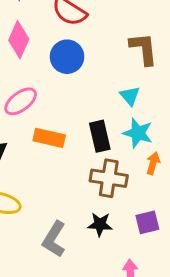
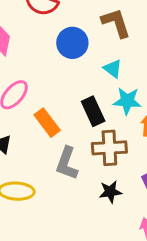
blue circle: (67, 57) -> (72, 43), moved
orange rectangle: (49, 138) -> (47, 123), turned 52
gray L-shape: (54, 239) -> (67, 163), moved

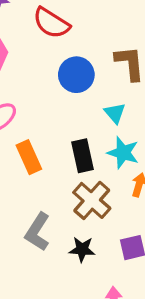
brown cross: (109, 148) -> (92, 200), turned 32
gray L-shape: (67, 163) -> (38, 232), moved

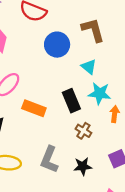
orange rectangle: (29, 157) -> (34, 108), turned -35
brown cross: (92, 200) -> (83, 131), size x0.6

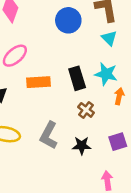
cyan triangle: (89, 67) -> (109, 38), moved
orange rectangle: (34, 108) -> (39, 82), turned -30

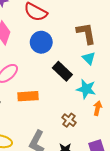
blue circle: (68, 20) -> (41, 42), moved
black rectangle: (77, 78) -> (62, 71), moved, turned -30

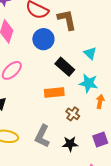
brown L-shape: (86, 33) -> (67, 20), moved
orange rectangle: (28, 96) -> (54, 92), moved

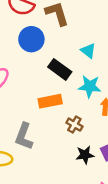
gray L-shape: (42, 136) -> (24, 136), moved
black star: (70, 144) -> (85, 155), moved

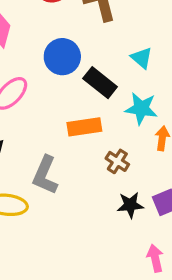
blue circle: (31, 39) -> (62, 57), moved

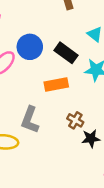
blue circle: (62, 57) -> (30, 47), moved
brown cross: (117, 161) -> (75, 120), moved

